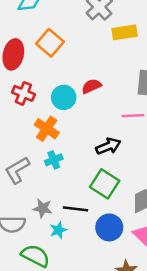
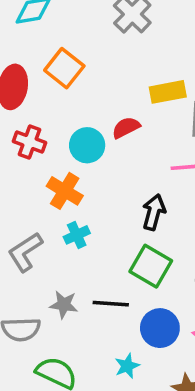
yellow rectangle: (125, 32) -> (168, 92), moved
black arrow: (108, 146) -> (154, 212), turned -50
cyan star: (58, 230) -> (127, 366), moved

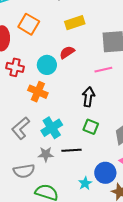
yellow rectangle: (168, 92) -> (75, 23), moved
cyan cross: (77, 235) -> (52, 128), moved, size x1.5
green square: (151, 266) -> (91, 127), size x0.7
blue circle: (160, 328) -> (105, 173), moved

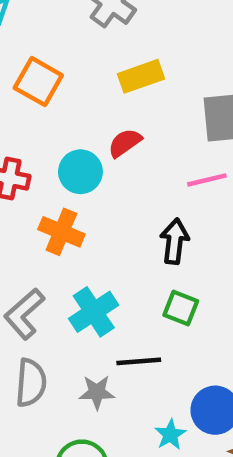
gray star: (46, 154) -> (97, 392), moved
gray semicircle: (24, 171) -> (31, 383), moved, turned -75

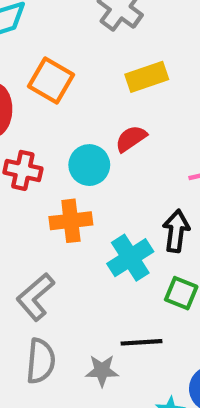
orange cross: (61, 232) -> (71, 221), turned -30
cyan cross: (94, 312) -> (130, 258), moved

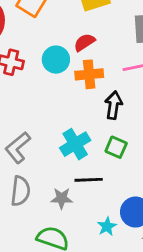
orange cross: (71, 221) -> (89, 74), moved
cyan cross: (130, 258) -> (75, 144), moved

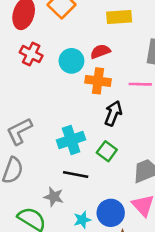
gray star: (62, 198) -> (54, 197), moved

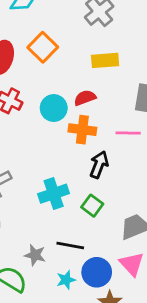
black line: (76, 174) -> (70, 245), moved

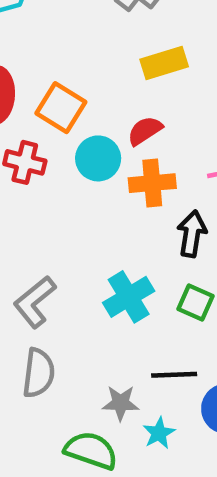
orange square: (43, 47) -> (61, 108), moved
cyan star: (66, 280) -> (159, 433), moved

